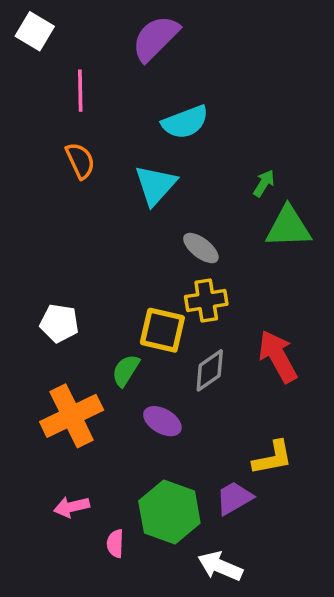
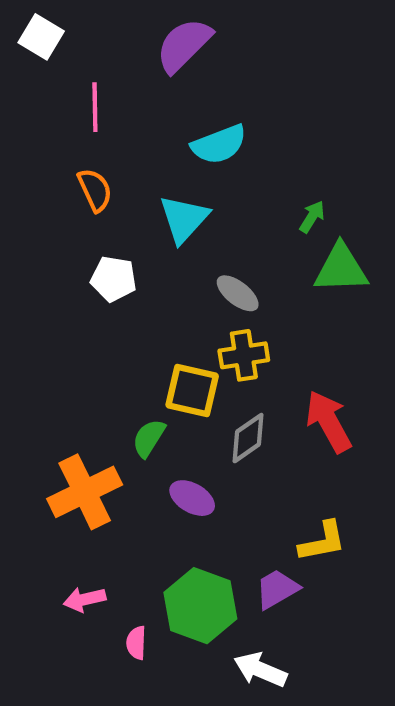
white pentagon: (59, 323) -> (114, 279), moved

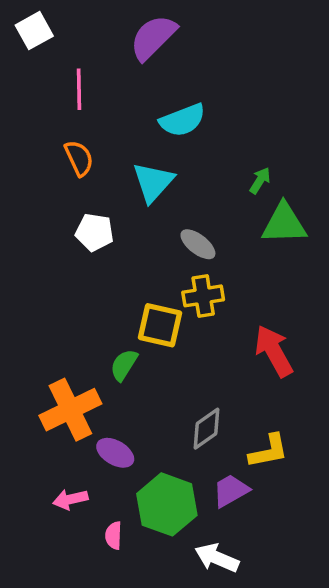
white square: (41, 37) -> (34, 31), turned 30
gray diamond: (248, 438) -> (207, 429), moved
purple ellipse: (192, 498) -> (115, 453), moved

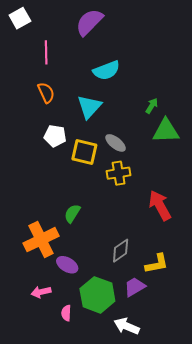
yellow square: (160, 325) -> (84, 152), moved

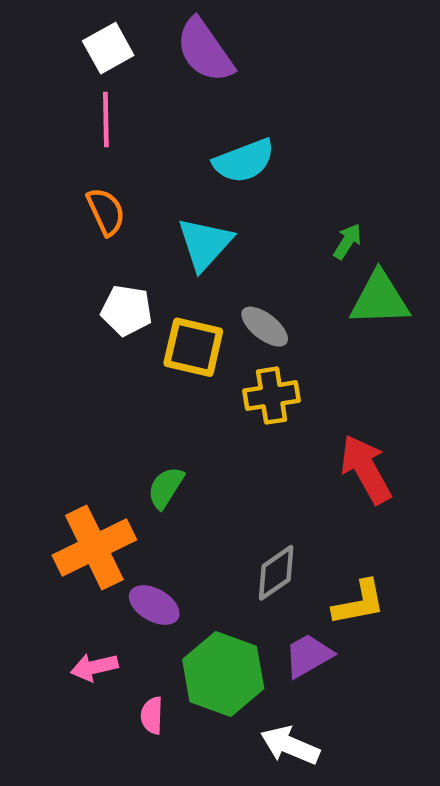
white square: (20, 18) -> (108, 48), moved
purple semicircle: (89, 22) -> (205, 50), turned -80

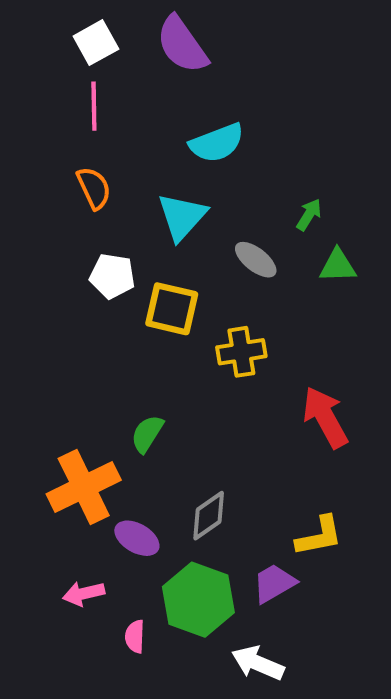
green triangle: (380, 299) -> (338, 266), size x0.7
gray ellipse: (265, 327) -> (256, 260), moved
gray diamond: (276, 573) -> (209, 516), moved

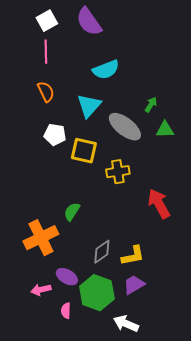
gray ellipse: (256, 260) -> (125, 127), size x1.6
yellow L-shape: (319, 536) -> (133, 256), moved
purple ellipse: (137, 538) -> (67, 277), moved

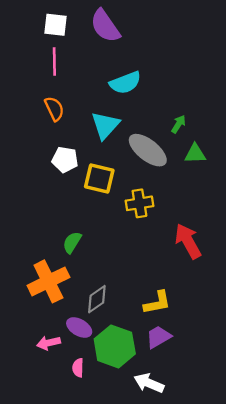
white square: (47, 21) -> (56, 25), turned 35
green semicircle: (72, 212) -> (72, 242), moved
gray diamond: (102, 252) -> (97, 299), moved

